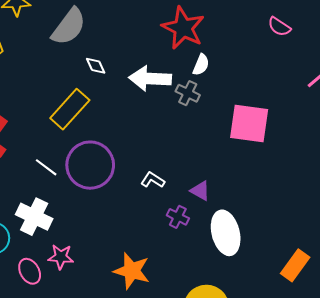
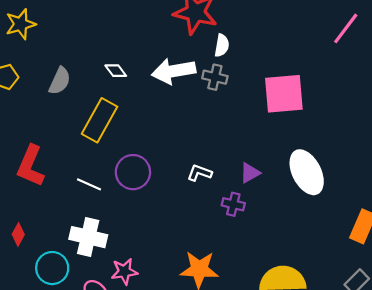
gray semicircle: (69, 27) -> (60, 81), moved, size x0.7
purple circle: (90, 165) -> (133, 172), size x0.7
purple triangle: (200, 191) -> (250, 173), turned -45
white ellipse: (226, 233) -> (307, 172), moved

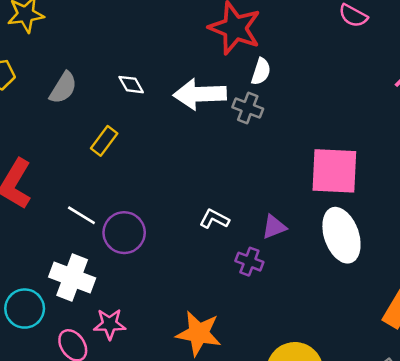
pink square: (284, 94) -> (334, 171), moved
yellow rectangle: (100, 120) -> (104, 141), size x0.6
purple circle: (133, 172) -> (124, 233), moved

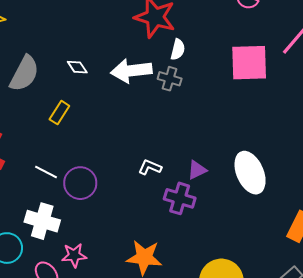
gray semicircle: (63, 88) -> (24, 73), size x1.4
pink square: (334, 171) -> (249, 63), moved
purple cross: (249, 262) -> (180, 198), size x1.4

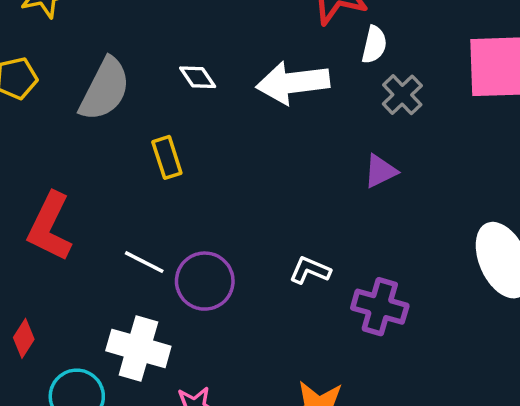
gray cross: (170, 79) -> (402, 95), moved, turned 30
yellow rectangle: (59, 113) -> (167, 157), turned -50
white L-shape: (150, 167) -> (310, 270), moved
purple triangle: (197, 170) -> (380, 171), moved

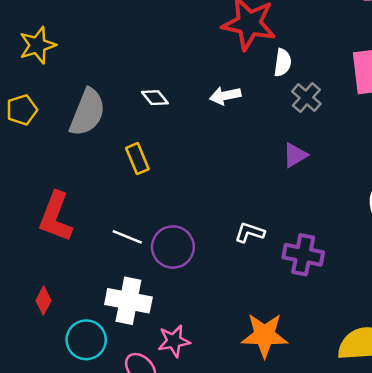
white arrow: (293, 83) -> (225, 96), size x0.6

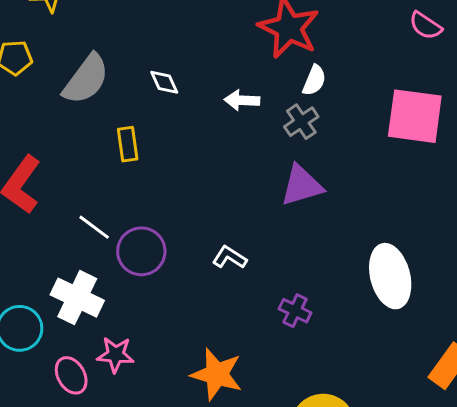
gray cross: (306, 98) -> (301, 122), moved
purple triangle: (295, 155) -> (302, 185), size x1.5
purple cross: (303, 255) -> (295, 311), moved, size x0.7

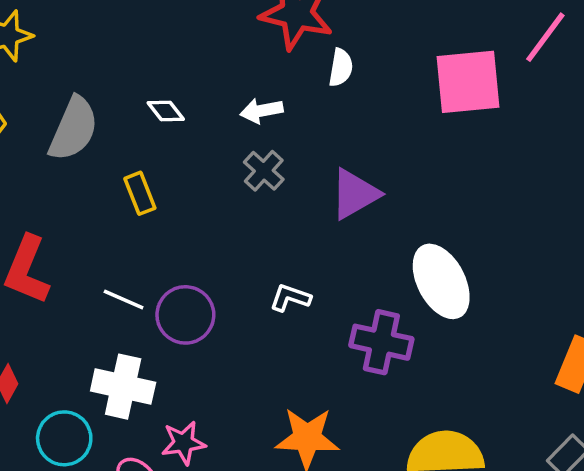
gray cross: (301, 122) -> (264, 171), moved
white ellipse: (390, 276) -> (441, 281), moved
purple cross: (295, 311) -> (381, 342), size x1.6

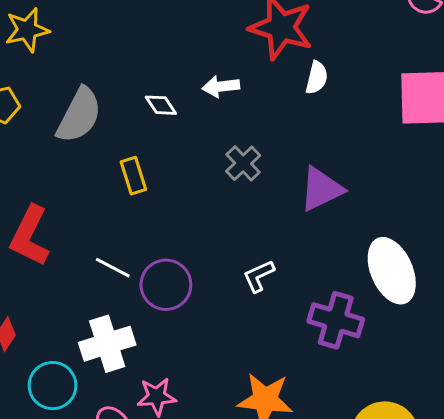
white arrow: (262, 111) -> (221, 86), moved
white L-shape: (290, 298) -> (259, 276), turned -48
white cross: (123, 387) -> (107, 344), turned -34

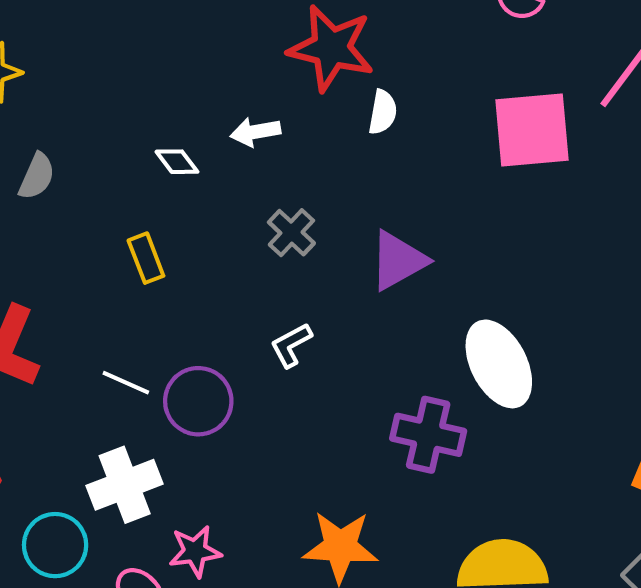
gray semicircle: (79, 115) -> (37, 176), moved, size x0.6
white L-shape: (259, 276) -> (291, 345), moved

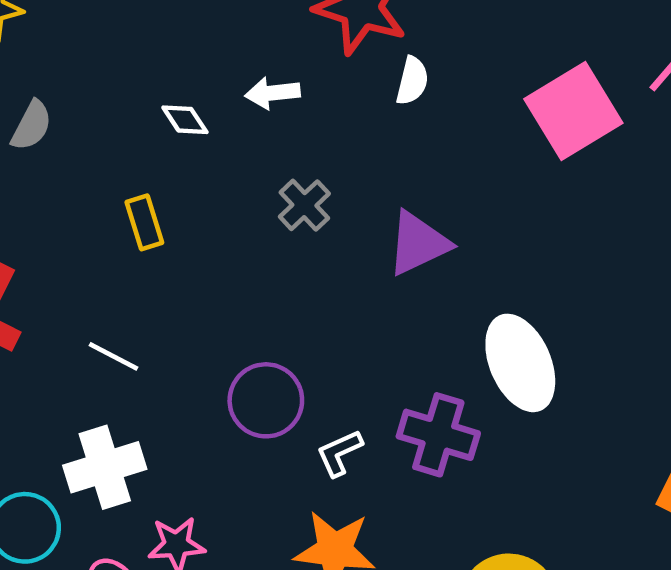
pink square: (532, 130) -> (573, 111), turned -30
white L-shape: (291, 345) -> (339, 453), moved
purple circle: (198, 401) -> (266, 400), moved

